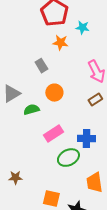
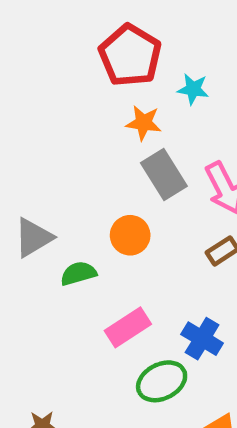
gray rectangle: (41, 66) -> (164, 175), moved, size x1.5
blue cross: (86, 139) -> (202, 339), turned 30

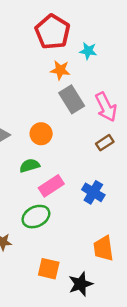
orange circle: (130, 235) -> (41, 134), moved
green semicircle: (78, 273) -> (30, 166), moved
green ellipse: (162, 381) -> (36, 217), moved

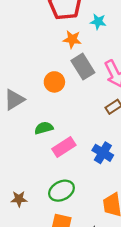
orange circle: (41, 134) -> (54, 82), moved
green ellipse: (36, 217) -> (61, 191), moved

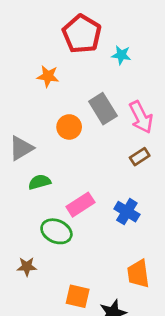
orange star: (72, 39) -> (48, 76), moved
green semicircle: (44, 128) -> (39, 182), moved
green ellipse: (61, 191) -> (56, 231), moved, turned 50

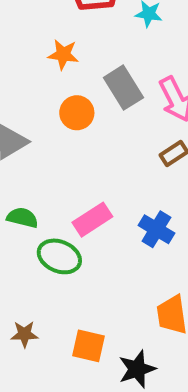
orange star: (48, 76) -> (63, 55), moved
green semicircle: (39, 182) -> (22, 218), moved, turned 30
brown star: (27, 267) -> (24, 334), moved

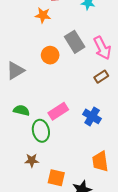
orange star: (63, 55) -> (43, 15), moved
green ellipse: (59, 256) -> (41, 131), turned 55
brown star: (24, 334) -> (32, 160), moved

